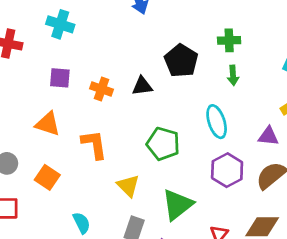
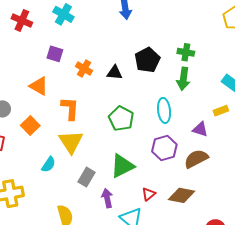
green arrow: (233, 75) -> (183, 79), size x1.5
yellow triangle: (128, 186) -> (71, 142), moved, size x1.4
cyan semicircle: (82, 223) -> (49, 164), turned 49

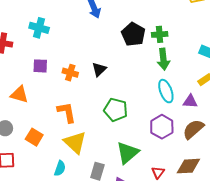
black pentagon: (147, 60) -> (133, 34), moved
black triangle: (115, 73) -> (99, 69), turned -35
orange triangle: (39, 86) -> (19, 94), moved
cyan ellipse: (164, 110) -> (166, 91), moved

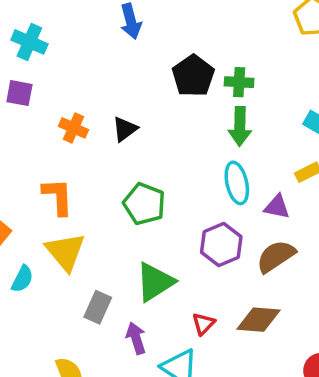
purple square: (40, 66) -> (19, 93), moved
cyan semicircle: (60, 168) -> (22, 279), moved

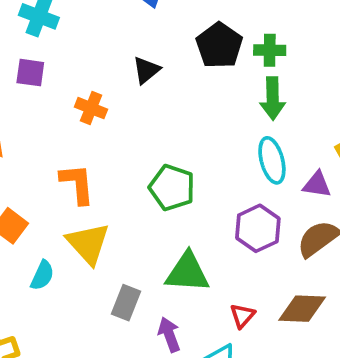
black triangle: (125, 129) -> (146, 70), moved
green triangle: (155, 282) -> (187, 272), turned 39

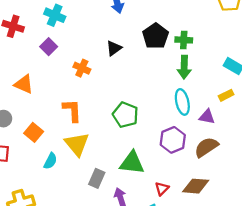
purple square: (30, 73) -> (49, 47), turned 35

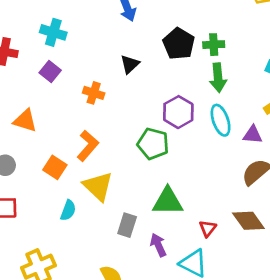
orange L-shape: (72, 110) -> (88, 146), turned 50
orange square: (34, 132) -> (55, 167), moved
purple hexagon: (173, 140) -> (178, 112), moved
brown diamond: (196, 186) -> (248, 221), turned 56

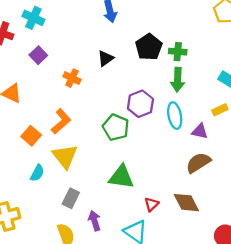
cyan cross: (53, 32) -> (33, 18), moved
gray rectangle: (127, 225) -> (71, 198), moved
purple arrow: (158, 245) -> (95, 221), moved

